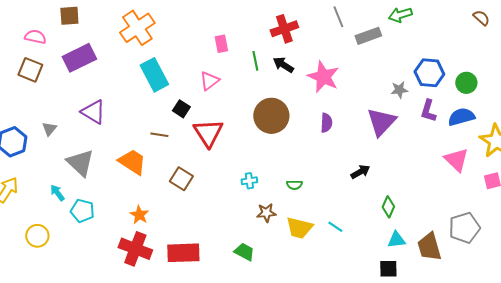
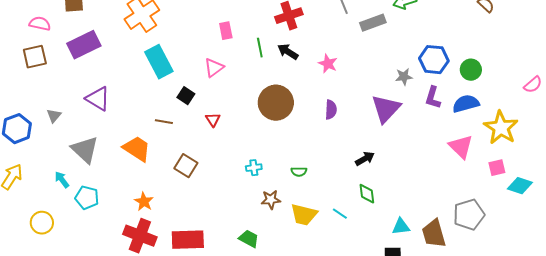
brown square: (30, 70) -> (35, 57), turned -35
pink star: (323, 77) -> (328, 64), size x0.6
red triangle: (208, 133) -> (213, 120), size x0.5
green diamond: (388, 207) -> (367, 194), moved, turned -30

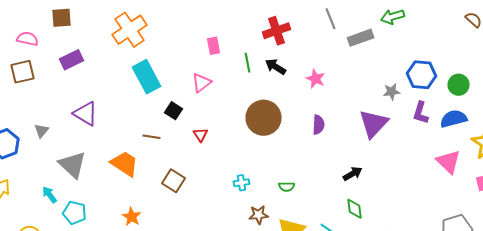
purple rectangle: (84, 45) -> (72, 60), size x0.7

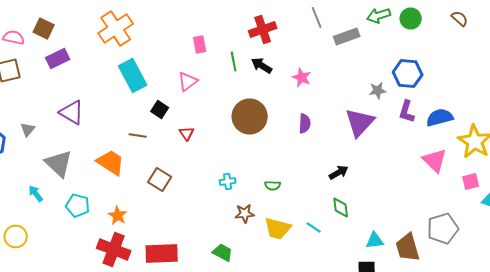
brown square: (62, 18) -> (44, 28), moved, turned 30
green circle: (459, 85) -> (411, 18), moved
cyan pentagon: (75, 213) -> (78, 206), moved

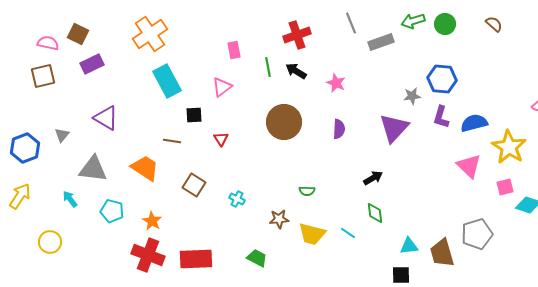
black square: (160, 110) -> (194, 115), turned -36
gray triangle: (59, 164) -> (93, 169), turned -36
cyan cross: (228, 182) -> (237, 199), moved, turned 35

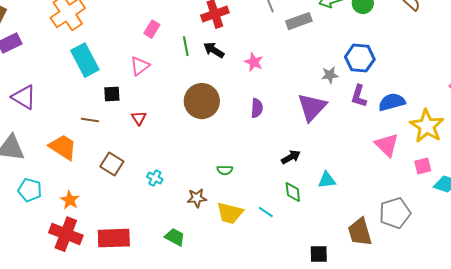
pink rectangle: (234, 50) -> (152, 29), turned 42
cyan triangle: (409, 246) -> (327, 180), moved

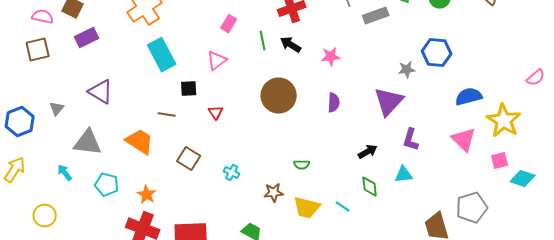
pink star: (254, 62) -> (331, 57), turned -30
purple L-shape: (359, 96) -> (411, 140), moved

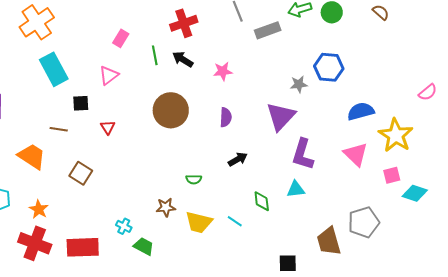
purple L-shape: (411, 140) -> (303, 154), size x1.4
black arrow: (368, 152) -> (238, 159), moved
cyan cross: (232, 173) -> (124, 226), moved

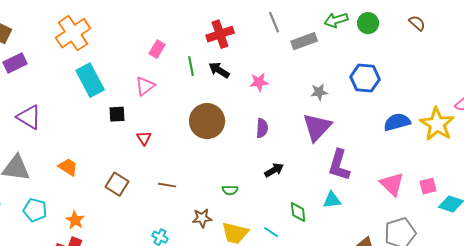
gray star: (299, 84) -> (319, 92), moved
brown line: (59, 129) -> (167, 185), moved
yellow star: (396, 135) -> (437, 124), moved
pink triangle: (356, 154) -> (392, 184), moved
orange trapezoid: (32, 156) -> (68, 167), size x0.7

